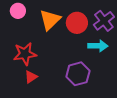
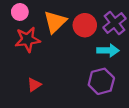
red star: (25, 54) -> (28, 39), moved
purple hexagon: (78, 74) -> (101, 81), moved

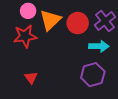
pink circle: (20, 12) -> (28, 11), moved
red triangle: (34, 85) -> (31, 78), turned -32

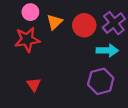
orange triangle: (50, 20) -> (55, 22), size x0.7

